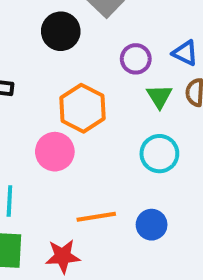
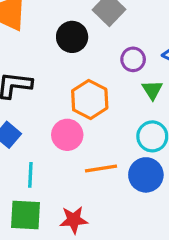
orange line: (96, 217) -> (101, 168), moved
blue circle: (152, 225) -> (146, 175), moved, size x1.4

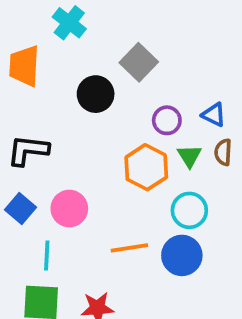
orange hexagon: (90, 99) -> (146, 167), moved
pink circle: (67, 135) -> (69, 209), moved

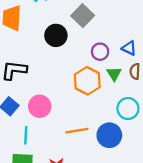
cyan circle: (189, 210) -> (128, 109), moved

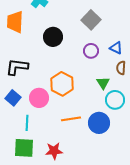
gray square: (83, 16) -> (91, 20), moved
green triangle: (114, 74) -> (103, 83), moved
orange hexagon: (87, 81) -> (62, 84), moved

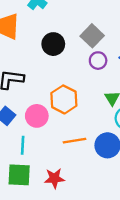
gray square: (91, 20) -> (92, 36), moved

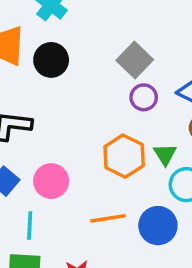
black circle: (53, 44) -> (51, 60), moved
orange hexagon: (64, 99) -> (124, 156), moved

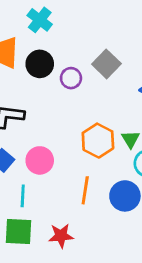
purple circle: (144, 97) -> (71, 78), moved
orange line: (108, 218) -> (85, 190), turned -72

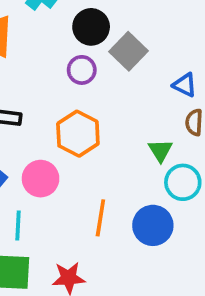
black circle: (40, 64) -> (91, 27), moved
orange hexagon: (98, 141) -> (78, 134), moved

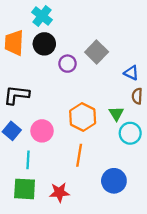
black circle: (91, 27) -> (44, 44), moved
orange hexagon: (78, 134) -> (83, 117), moved
blue circle: (153, 225) -> (114, 181), moved

